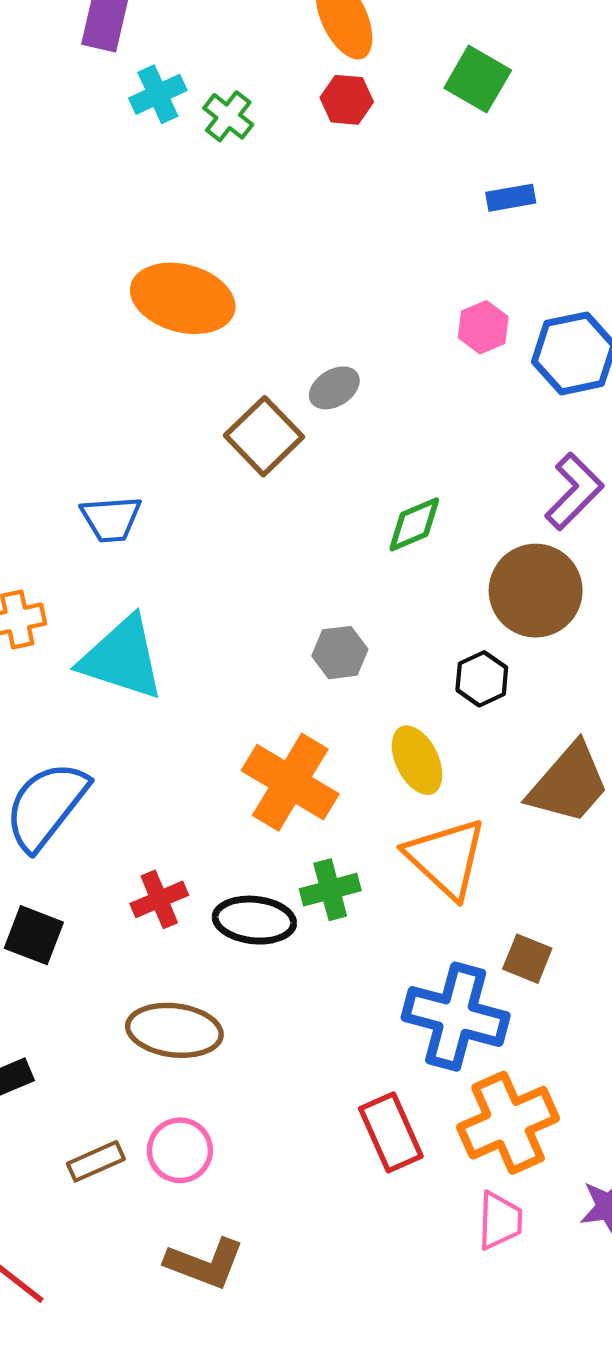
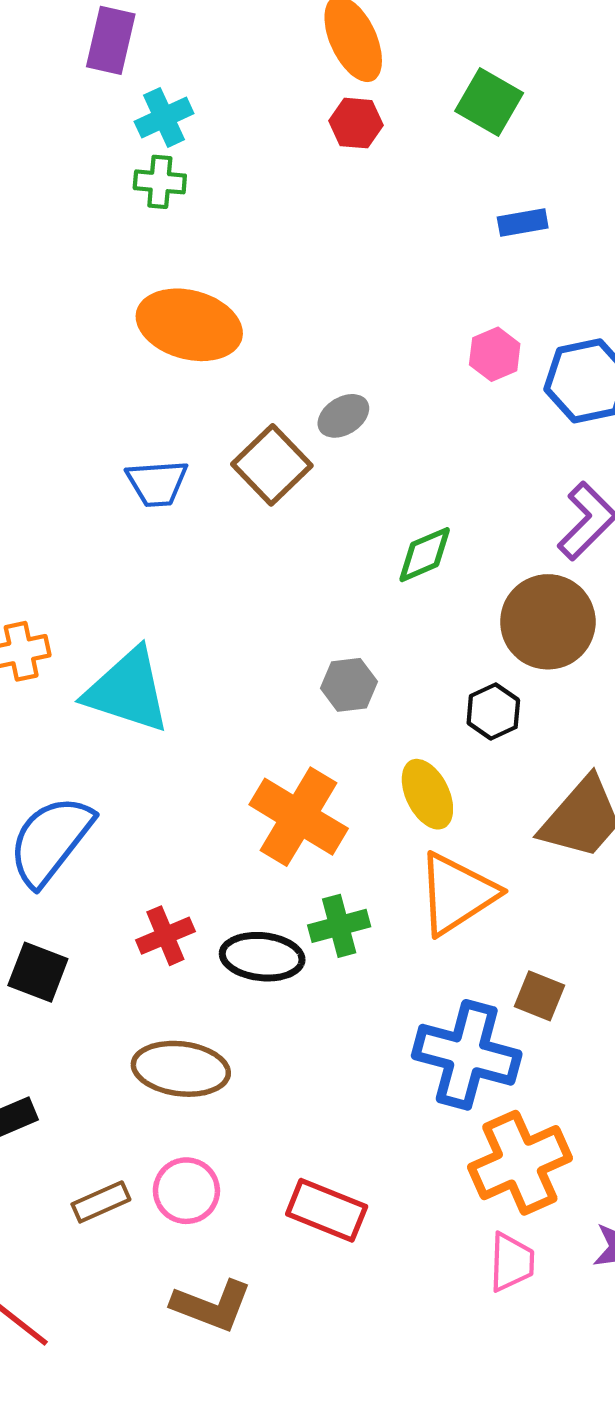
green cross: (228, 116) -> (160, 182), moved, turned -33
blue trapezoid: (111, 519) -> (157, 483), moved
orange triangle: (446, 858) -> (457, 894), turned 44
red rectangle: (391, 1132) -> (327, 1210), moved, turned -44

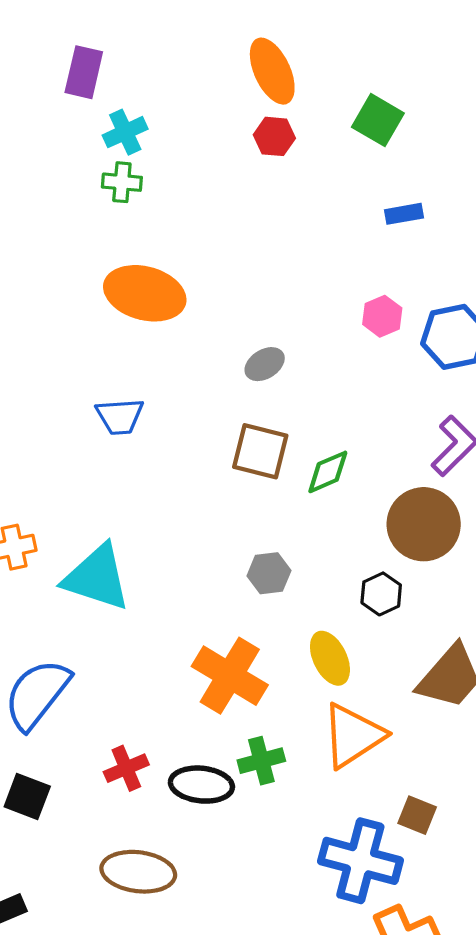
brown square: (272, 465) -> (260, 451), moved, turned -32

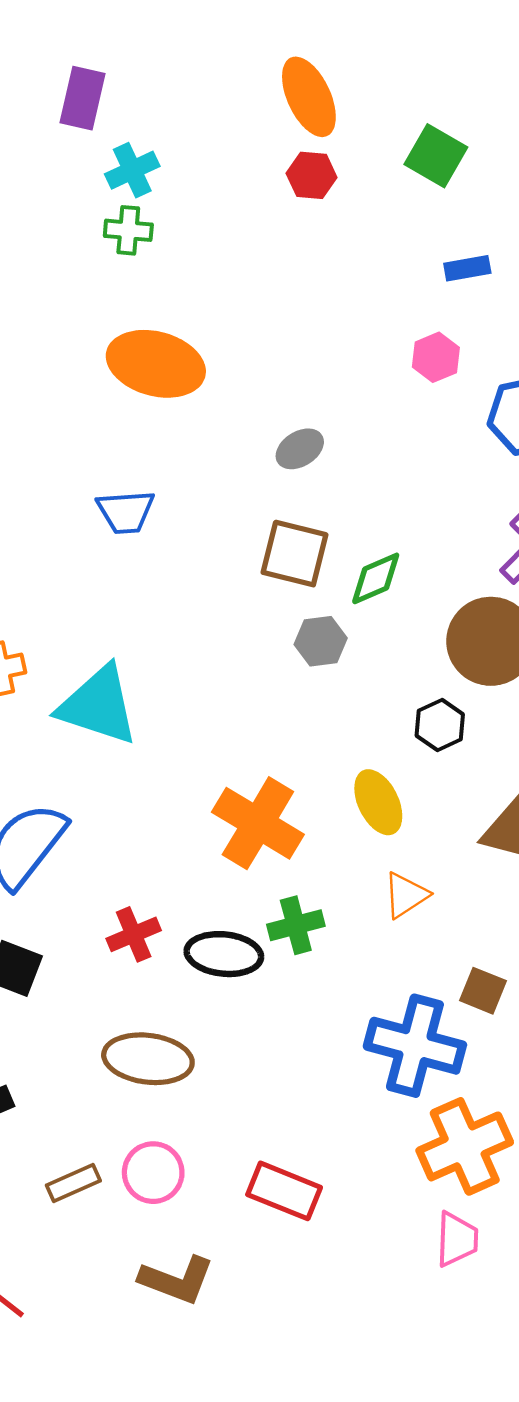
pink hexagon: (382, 316) -> (436, 357), moved
gray hexagon: (269, 573) -> (321, 641), moved
orange triangle: (353, 736) -> (406, 895), size x0.6

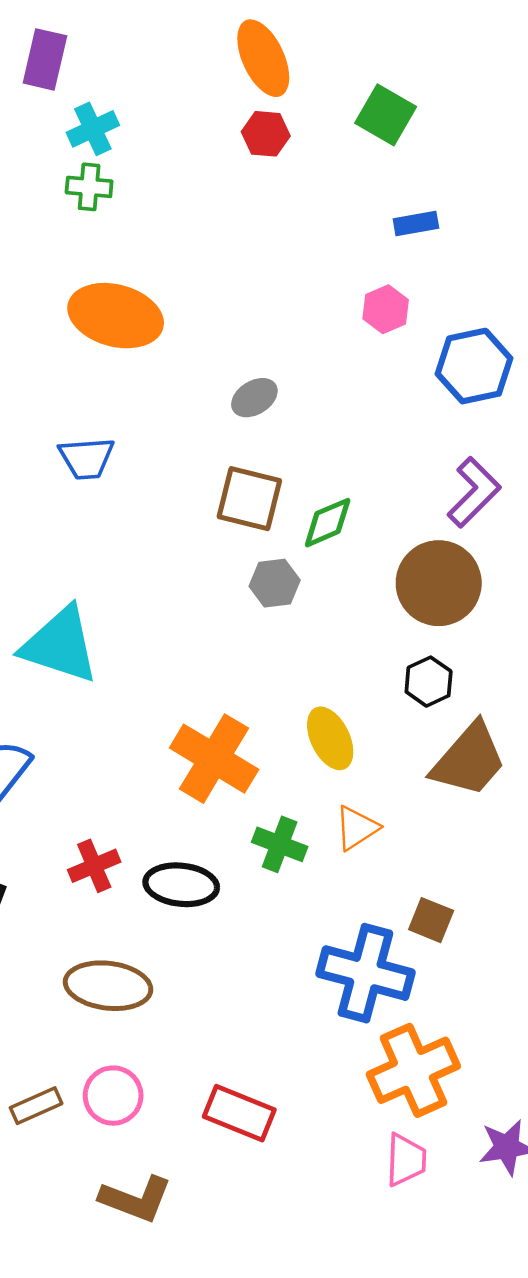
black hexagon: (440, 725) -> (429, 682), moved
green cross: (296, 925) -> (280, 844), moved, turned 36

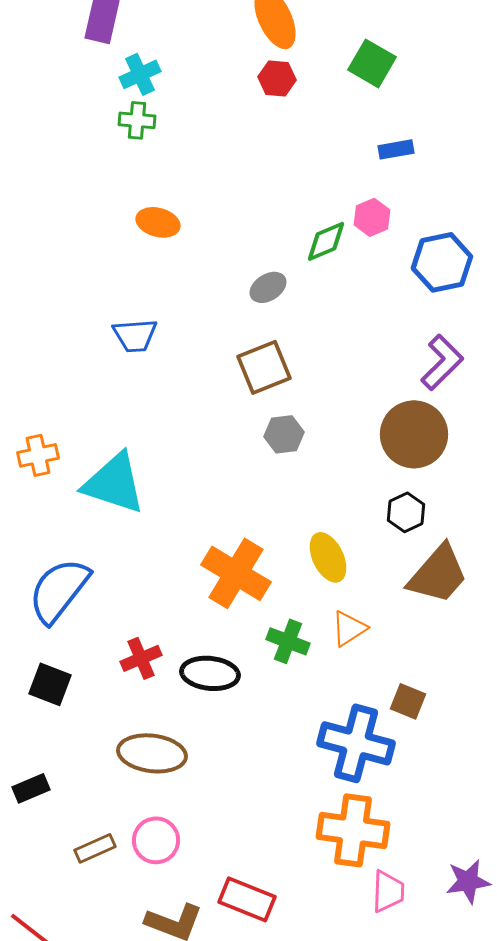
orange ellipse: (116, 316) -> (158, 222), size x0.6
brown square: (249, 499) -> (264, 367), turned -36
green diamond: (328, 523) -> (326, 241), moved
orange cross: (413, 1070) -> (353, 830), moved, turned 32
red rectangle: (239, 1113) -> (247, 899), moved

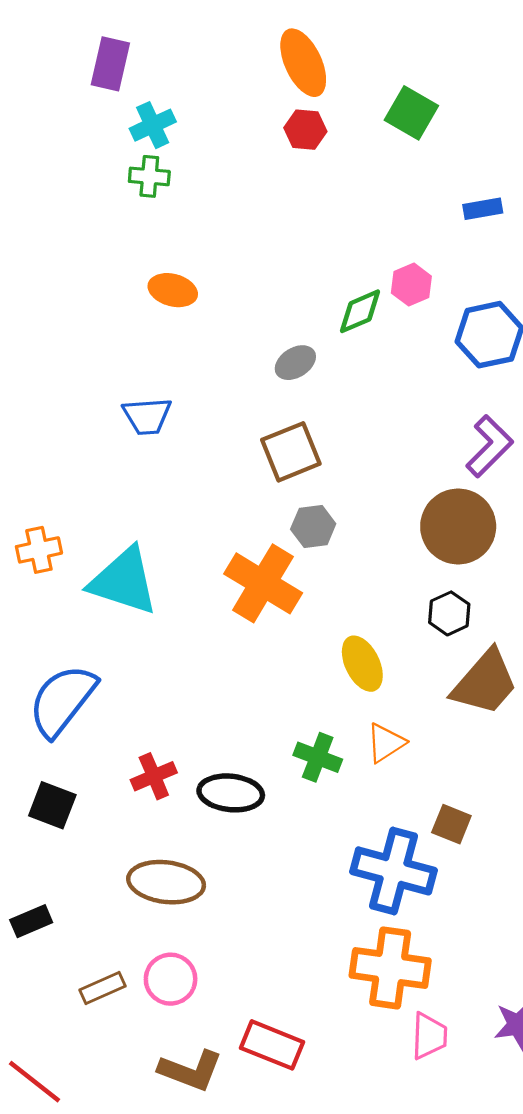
blue rectangle: (396, 149) -> (483, 209), moved
orange cross: (236, 573) -> (263, 583), moved

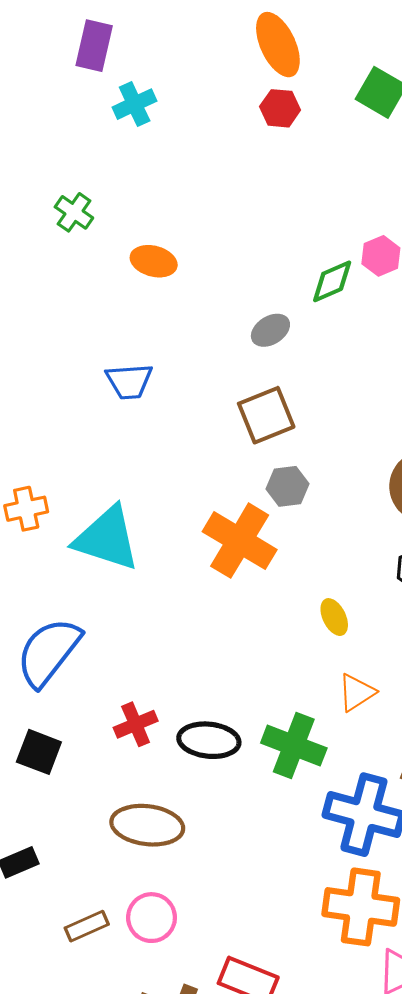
green cross: (149, 176) -> (74, 212), moved, turned 30
yellow ellipse: (362, 664) -> (334, 617), size x0.7
green cross: (318, 757) -> (294, 746), moved, size x1.4

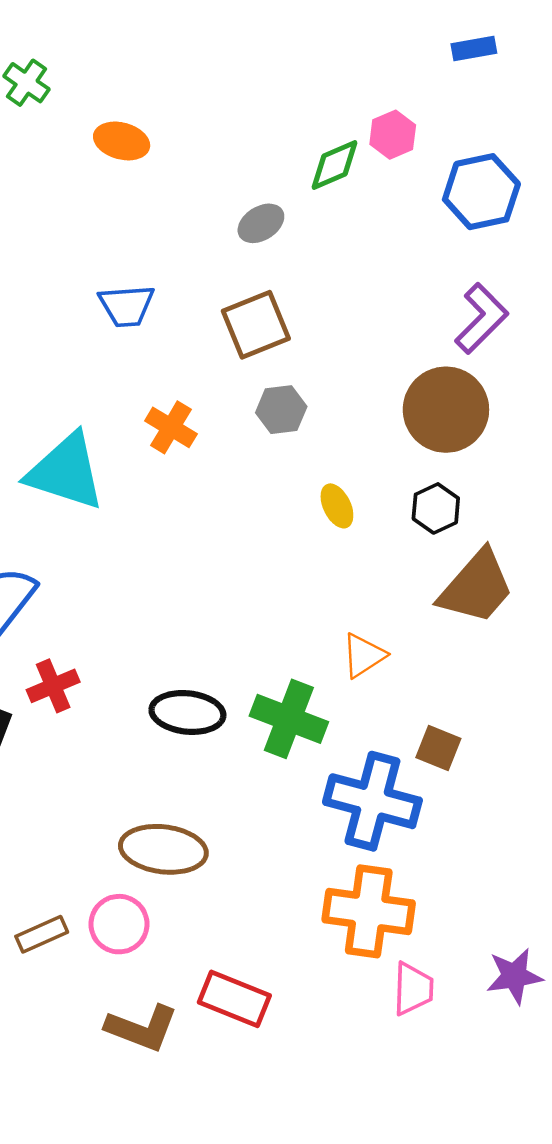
blue trapezoid: (129, 381) -> (127, 306), moved
orange cross: (240, 541) -> (171, 427), moved, size x0.6
yellow ellipse: (334, 617) -> (337, 506), moved
red cross: (136, 724) -> (53, 686), moved
brown ellipse: (147, 825) -> (163, 849), moved

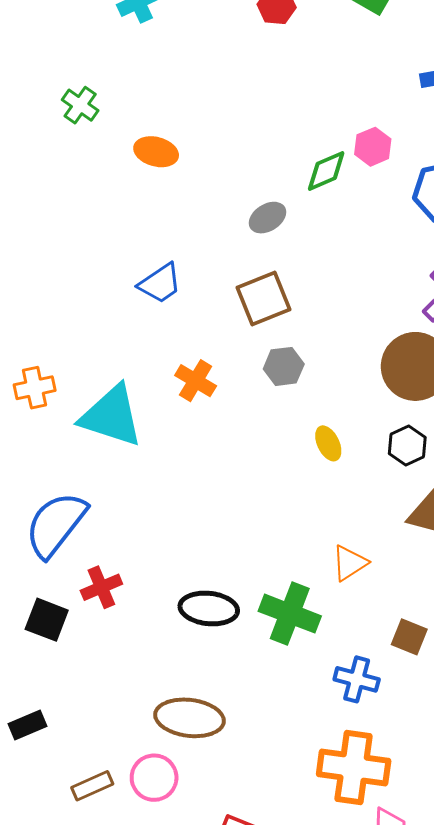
blue trapezoid: (127, 306) -> (160, 283), turned -30
blue cross: (372, 801) -> (357, 679), size x0.6

